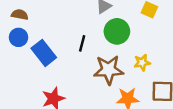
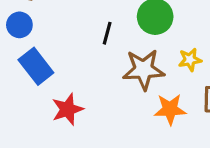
blue rectangle: (44, 53) -> (36, 66), moved

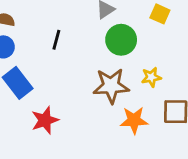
black line: (107, 33) -> (56, 40), moved

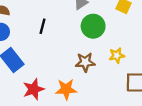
brown star: (111, 86) -> (85, 62), size x0.7
orange star: (134, 120) -> (66, 89), moved

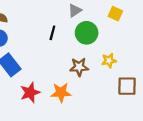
black line: (42, 26) -> (52, 33), moved

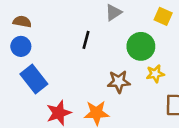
green circle: (87, 33) -> (141, 46), moved

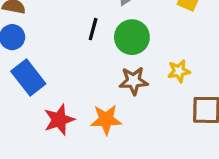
green circle: (141, 46) -> (132, 37), moved

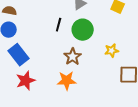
brown star: (134, 81) -> (73, 57), moved, turned -30
red star: (59, 120) -> (26, 81), moved

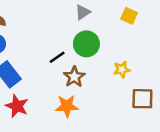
black line: (59, 25) -> (57, 57), moved, turned 40
red star: (26, 81) -> (17, 106), turned -30

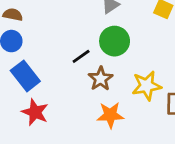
yellow star: (122, 69) -> (147, 86), moved, size x1.5
orange star: (67, 106) -> (110, 115), moved

